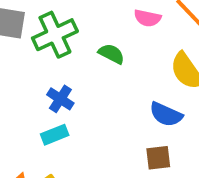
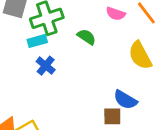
blue semicircle: (166, 114) -> (125, 100), moved
cyan rectangle: (55, 135) -> (37, 41), moved

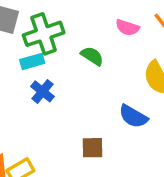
blue semicircle: (125, 100) -> (133, 116), moved
brown square: (112, 116) -> (93, 148), moved

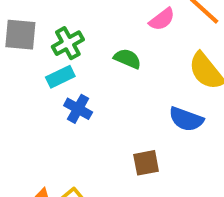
pink semicircle: (127, 28) -> (162, 19), turned -45
green cross: (44, 34) -> (68, 43), size x0.7

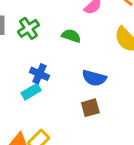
cyan rectangle: (60, 77) -> (31, 92), moved
blue semicircle: (186, 119) -> (94, 78), moved

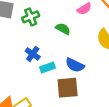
cyan rectangle: (31, 92) -> (48, 67), moved
brown square: (90, 108) -> (68, 88), size x1.5

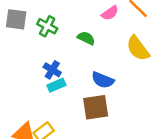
green cross: (31, 17) -> (47, 26), turned -35
cyan rectangle: (48, 67) -> (56, 85), moved

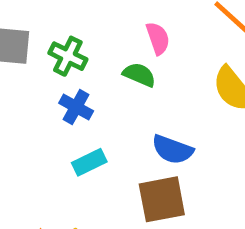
pink semicircle: (110, 13) -> (158, 38), moved, turned -72
blue cross: (52, 70) -> (76, 107), moved

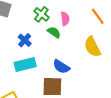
green cross: (68, 56) -> (41, 14), moved
cyan rectangle: (89, 162) -> (25, 65), size x1.5

